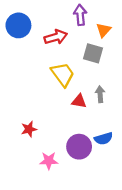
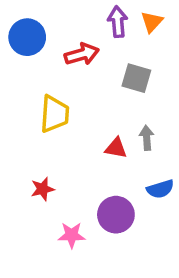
orange triangle: (104, 30) -> (152, 22), moved
yellow trapezoid: (63, 74) -> (54, 114), moved, turned 40
blue semicircle: (104, 139) -> (160, 189), moved

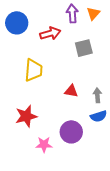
gray square: (136, 78) -> (84, 48), turned -30
gray arrow: (147, 138) -> (97, 95), moved
red star: (43, 189) -> (26, 116), size x1.5

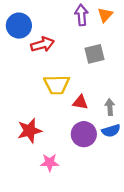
red arrow: (50, 33) -> (43, 44), moved
yellow trapezoid: (33, 70) -> (57, 85), moved, turned 85
purple circle: (71, 132) -> (84, 134), moved

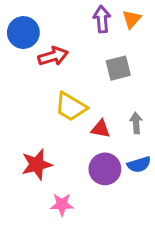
yellow trapezoid: (57, 85) -> (71, 107), turned 32
gray arrow: (110, 107) -> (136, 123), moved

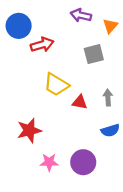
purple arrow: (102, 19) -> (81, 15), turned -72
orange triangle: (132, 19) -> (110, 26), moved
purple circle: (105, 169) -> (83, 162), moved

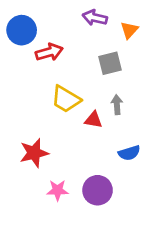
gray arrow: (108, 98) -> (117, 105), moved

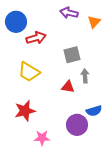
gray square: (110, 63) -> (72, 55), moved
yellow trapezoid: (66, 99) -> (29, 72), moved
purple circle: (98, 190) -> (77, 125), moved

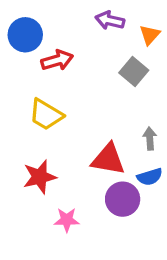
gray square: (72, 55) -> (134, 71), moved, turned -36
gray arrow: (85, 76) -> (150, 138), moved
red triangle: (68, 87) -> (108, 159), moved, size x1.6

